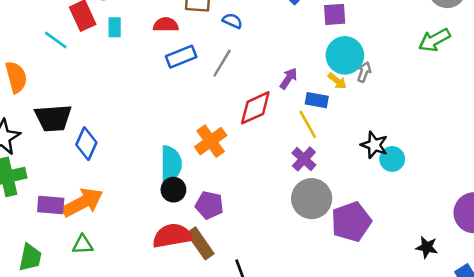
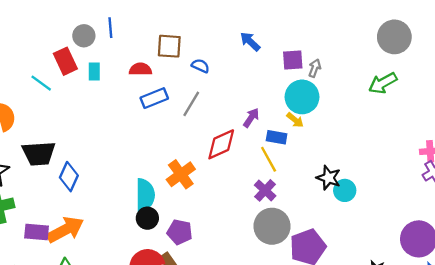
gray arrow: (364, 72) -> (315, 68), moved

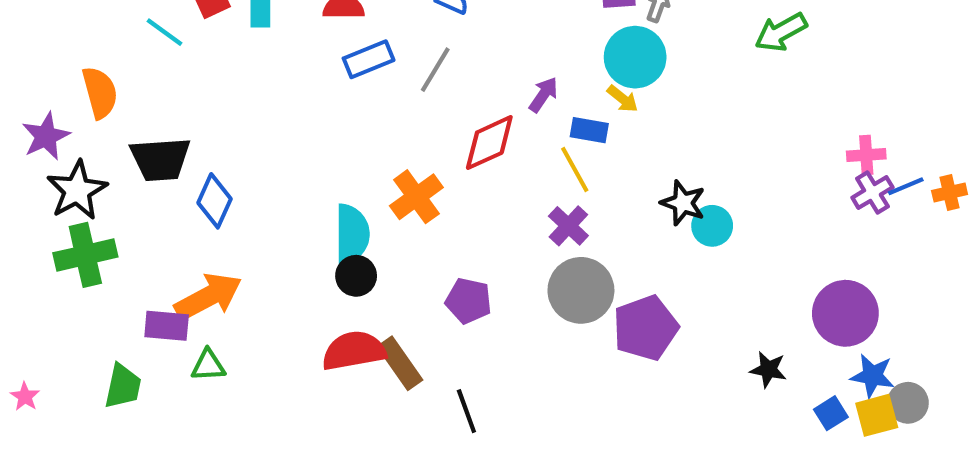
purple rectangle: (37, 232) -> (167, 326), moved
purple pentagon: (180, 232) -> (469, 301), moved

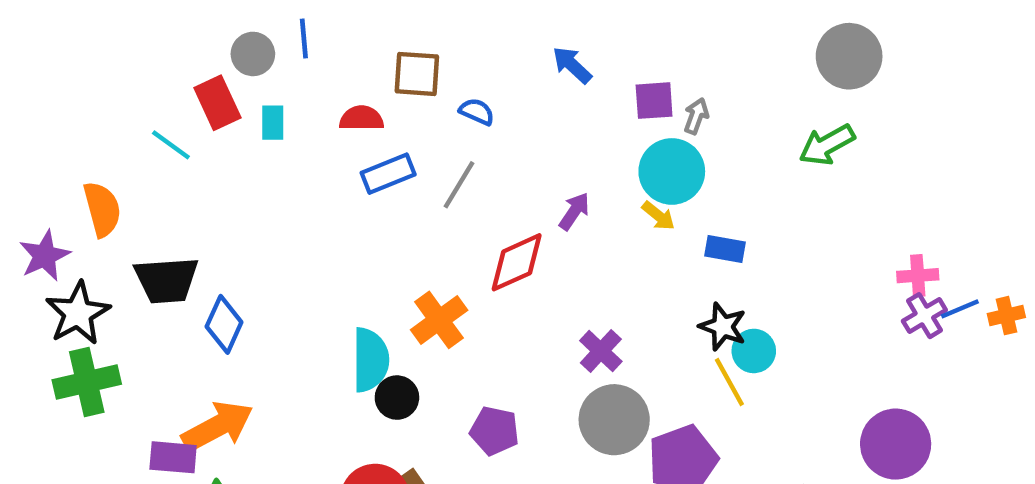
blue rectangle: (589, 130) -> (725, 249), moved
yellow line: (575, 170) -> (729, 382), moved
black circle: (356, 276) -> (397, 398), moved

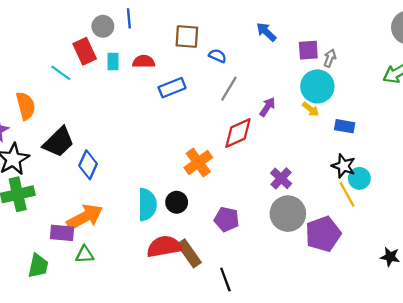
red semicircle: (361, 118) -> (144, 61), moved
gray line: (459, 185) -> (229, 89), moved
black trapezoid: (166, 280) -> (59, 142), turned -40
cyan semicircle: (370, 360) -> (147, 205), moved

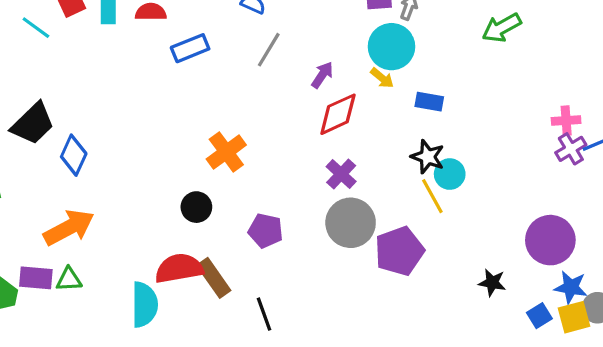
red diamond: (238, 133) -> (338, 114), moved
cyan semicircle: (147, 205) -> (144, 305), moved
purple rectangle: (62, 233) -> (36, 278), moved

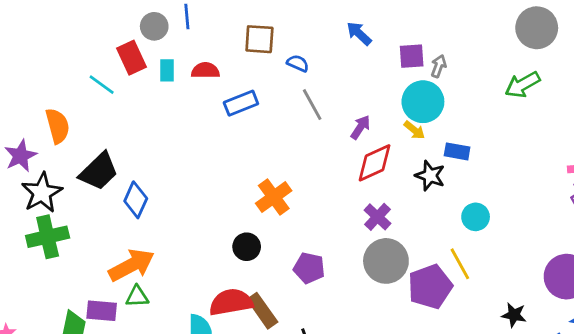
gray line: (269, 50) -> (312, 105), turned -60
black star: (428, 157) -> (430, 176), moved
yellow line: (432, 196) -> (460, 264), moved
green triangle: (69, 279) -> (137, 296), moved

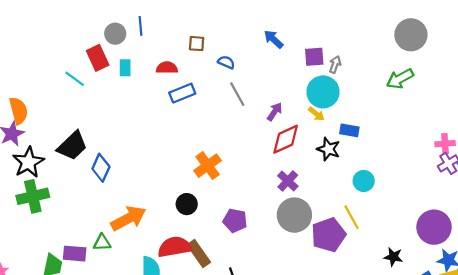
brown square: (259, 39) -> (197, 44), size x0.7
red semicircle: (205, 70) -> (167, 68), moved
orange semicircle: (58, 126) -> (18, 111), moved
orange arrow: (131, 265) -> (128, 218), moved

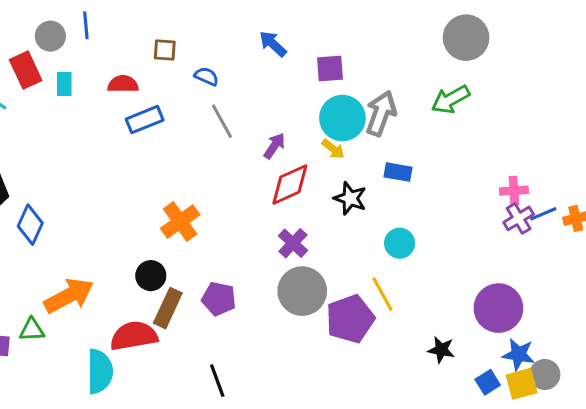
gray arrow: (335, 64) -> (381, 113), moved, size x1.8
blue rectangle: (349, 130) -> (398, 172), moved
brown rectangle: (199, 254) -> (168, 308), moved, turned 60

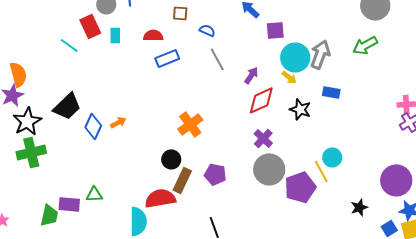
purple square: (330, 69) -> (275, 30), moved
cyan circle: (400, 243) -> (332, 157), moved
orange arrow: (69, 296) -> (118, 122), moved, size x0.5
black star: (441, 350) -> (359, 207), turned -30

